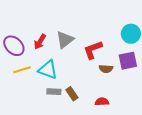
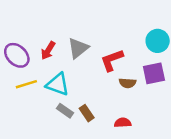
gray rectangle: (54, 92) -> (65, 111), turned 32

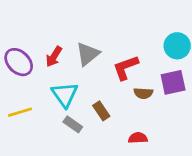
yellow line: (26, 84) -> (20, 112), moved
cyan triangle: (58, 84) -> (65, 95), turned 35
brown rectangle: (87, 113) -> (101, 111), moved

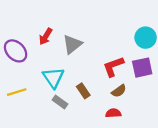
red arrow: (54, 57) -> (46, 36), moved
red L-shape: (126, 67) -> (113, 66), moved
brown semicircle: (143, 93) -> (119, 91), moved, turned -40

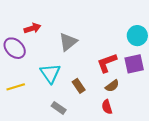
red arrow: (46, 36) -> (32, 28), moved, turned -140
gray rectangle: (60, 102) -> (59, 108), moved
red semicircle: (113, 113) -> (107, 107), turned -104

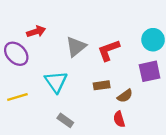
red L-shape: (107, 63) -> (109, 50), moved
brown rectangle: (79, 86) -> (102, 85), moved, turned -64

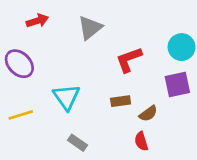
red arrow: (36, 32) -> (37, 21), moved
gray triangle: (76, 47) -> (90, 28), moved

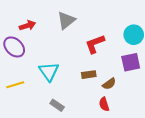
red arrow: (37, 21) -> (27, 26), moved

